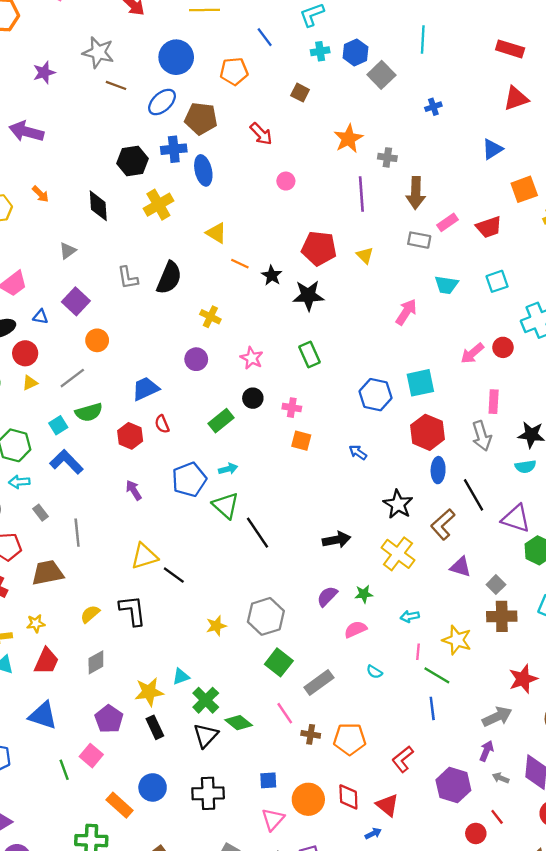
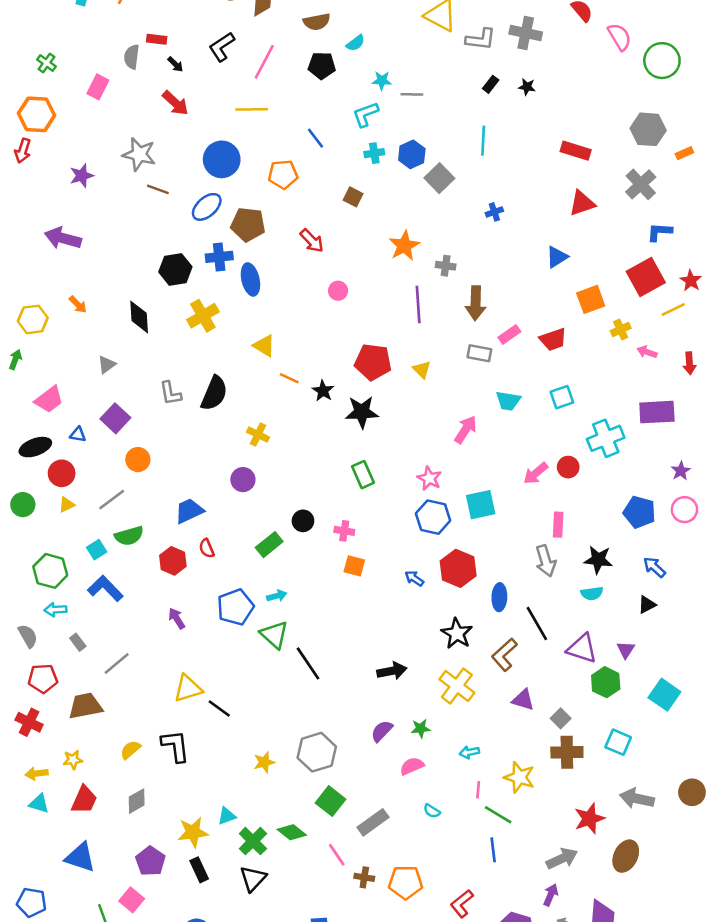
pink star: (252, 358) -> (429, 478), moved
red hexagon: (427, 432) -> (458, 568), moved
gray line: (77, 533) -> (117, 663), turned 56
green diamond: (239, 723) -> (292, 832), moved

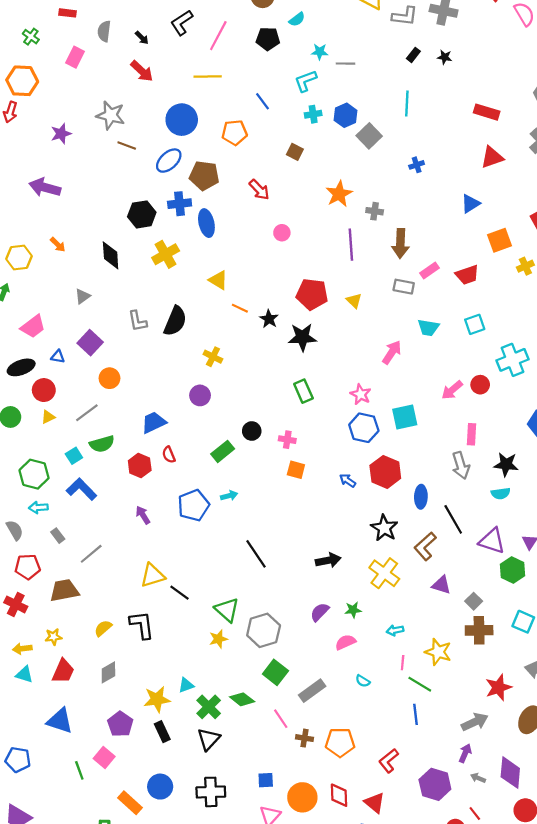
red rectangle: (157, 39) -> (67, 13), moved
green triangle: (274, 635) -> (227, 610), moved

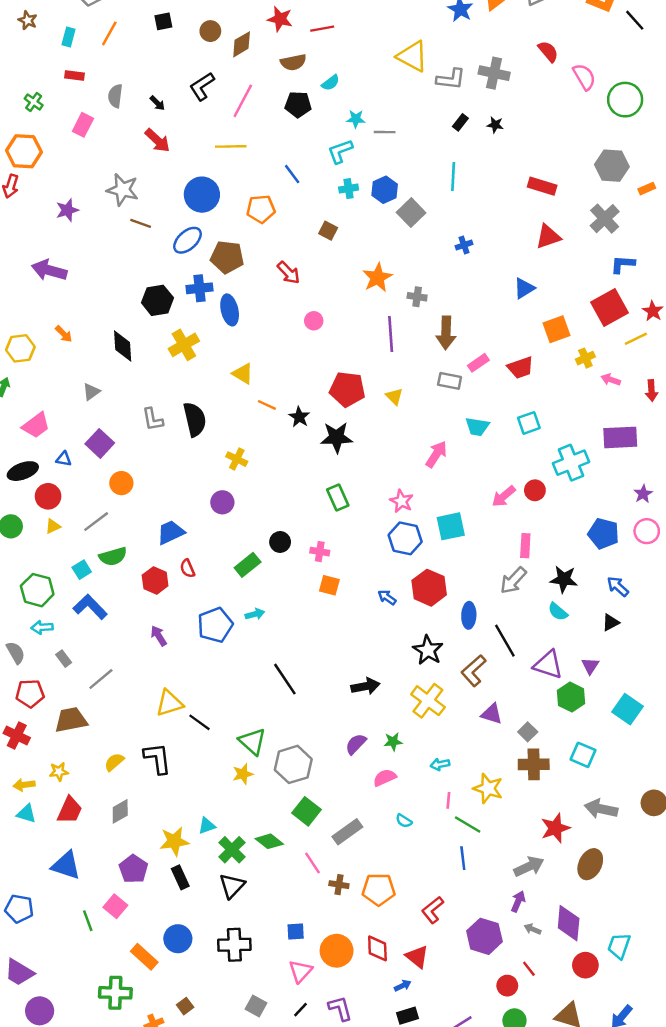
black semicircle: (175, 321) -> (195, 419), turned -36
gray arrow: (461, 465) -> (513, 580), turned 60
cyan semicircle: (501, 493) -> (558, 612), turned 48

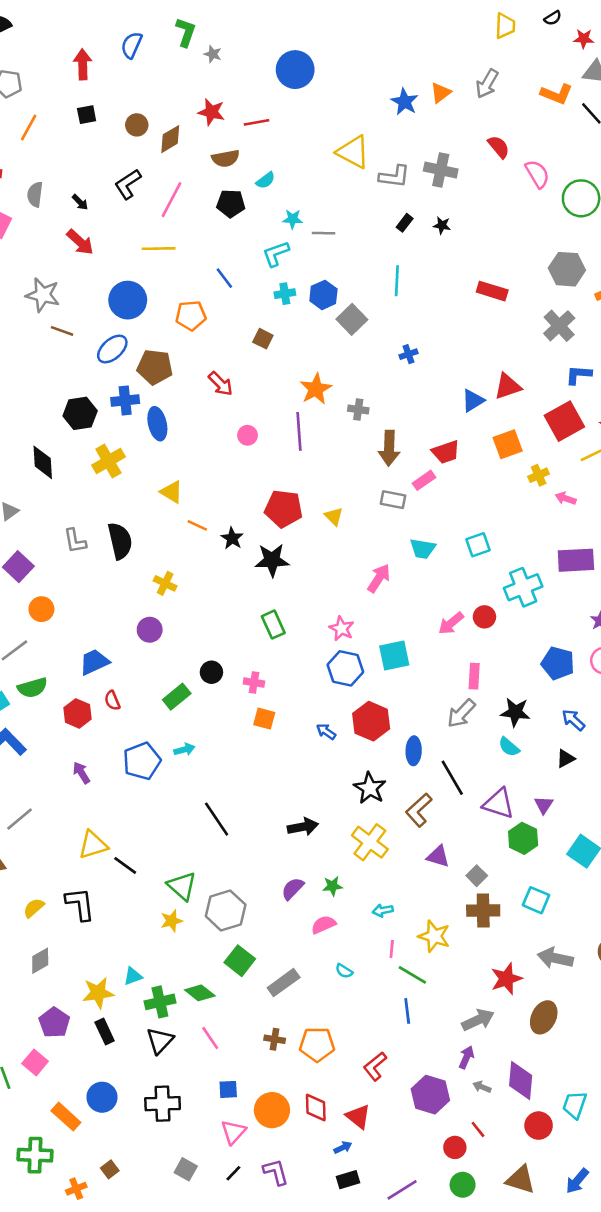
red triangle: (548, 237) -> (508, 386), moved
purple line: (391, 334) -> (299, 431), moved
red trapezoid: (520, 368) -> (446, 452), moved
green cross: (232, 850) -> (160, 1002), turned 32
pink line: (313, 863) -> (210, 1038), moved

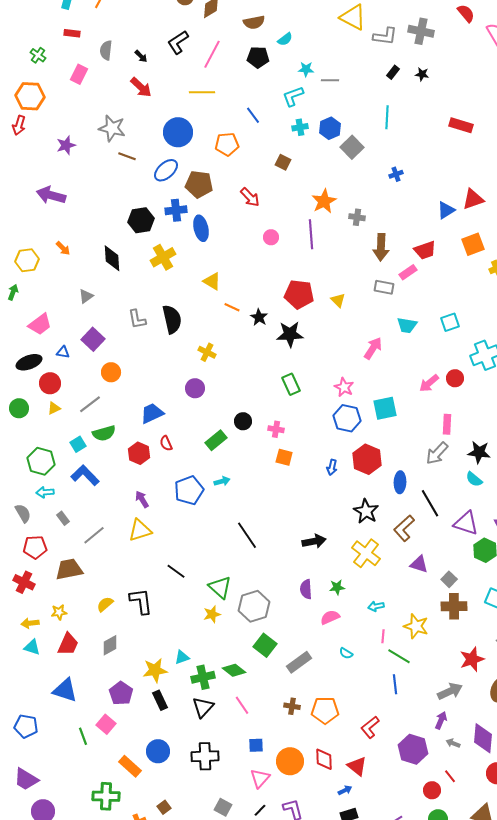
blue arrow: (326, 731) -> (332, 467), turned -112
yellow triangle: (93, 845) -> (140, 530), moved
purple semicircle: (293, 889) -> (306, 589), turned -48

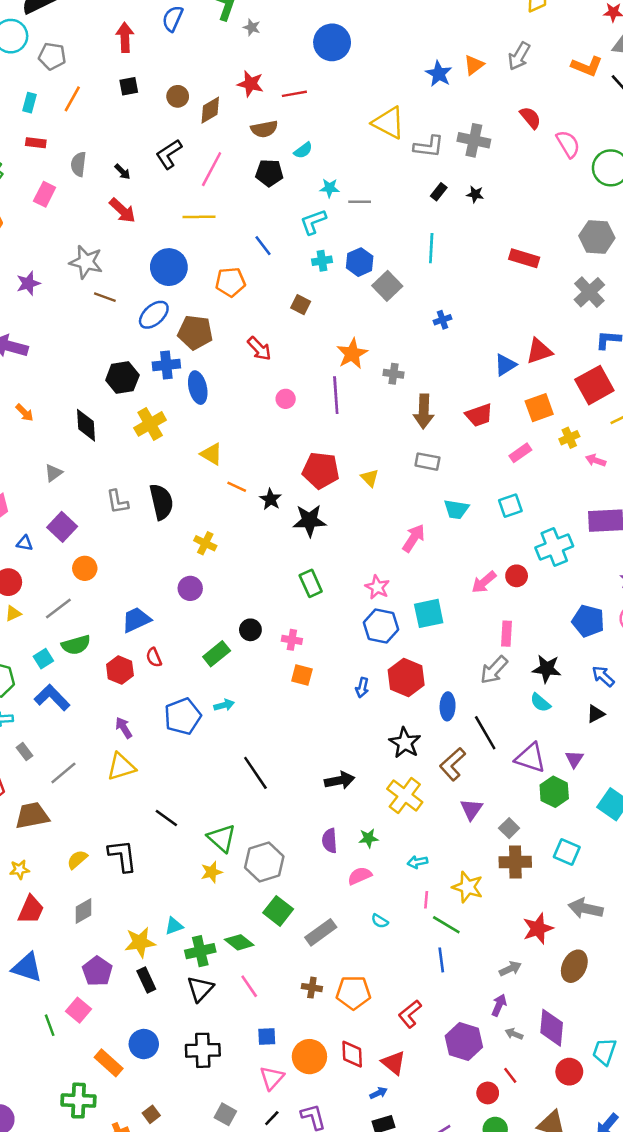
pink rectangle: (408, 272) -> (520, 453), moved
purple triangle: (419, 564) -> (471, 809), turned 48
gray arrow: (450, 691) -> (510, 969), size x0.7

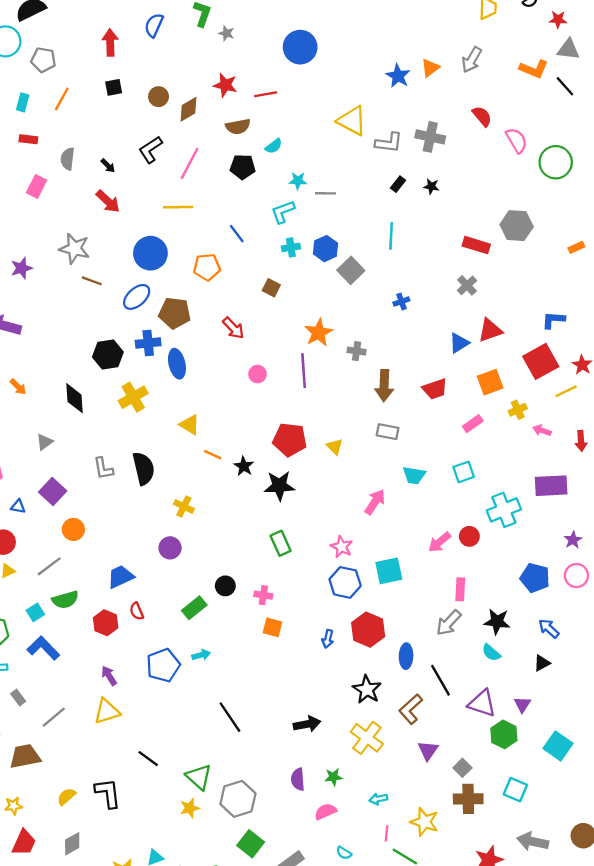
gray hexagon: (597, 237) -> (517, 226), moved
gray cross: (589, 292) -> (467, 285), moved, size x0.7

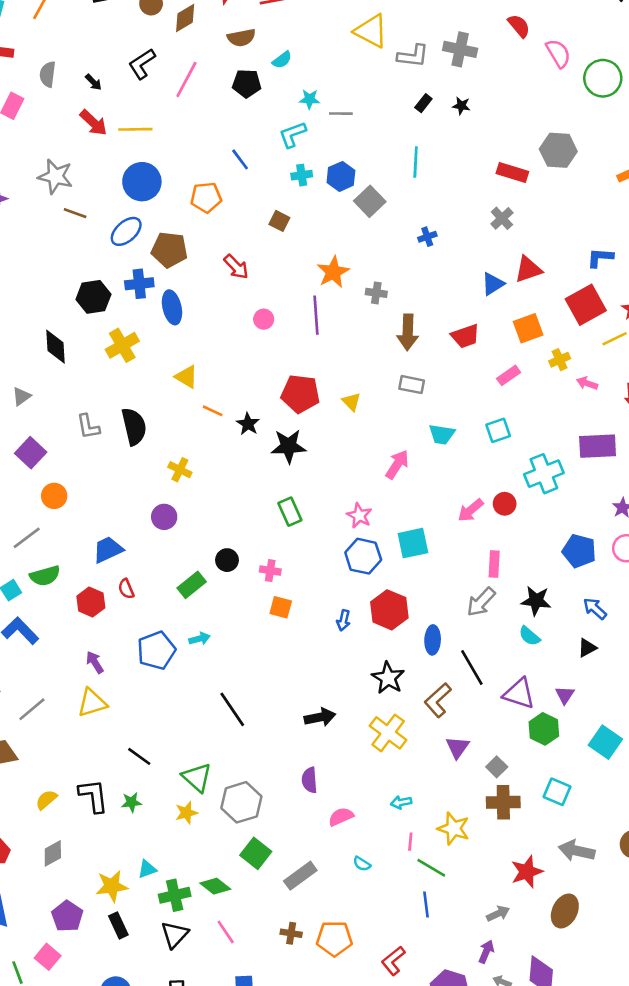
yellow line: (178, 207) -> (135, 129), moved
green star: (334, 777) -> (131, 802), moved

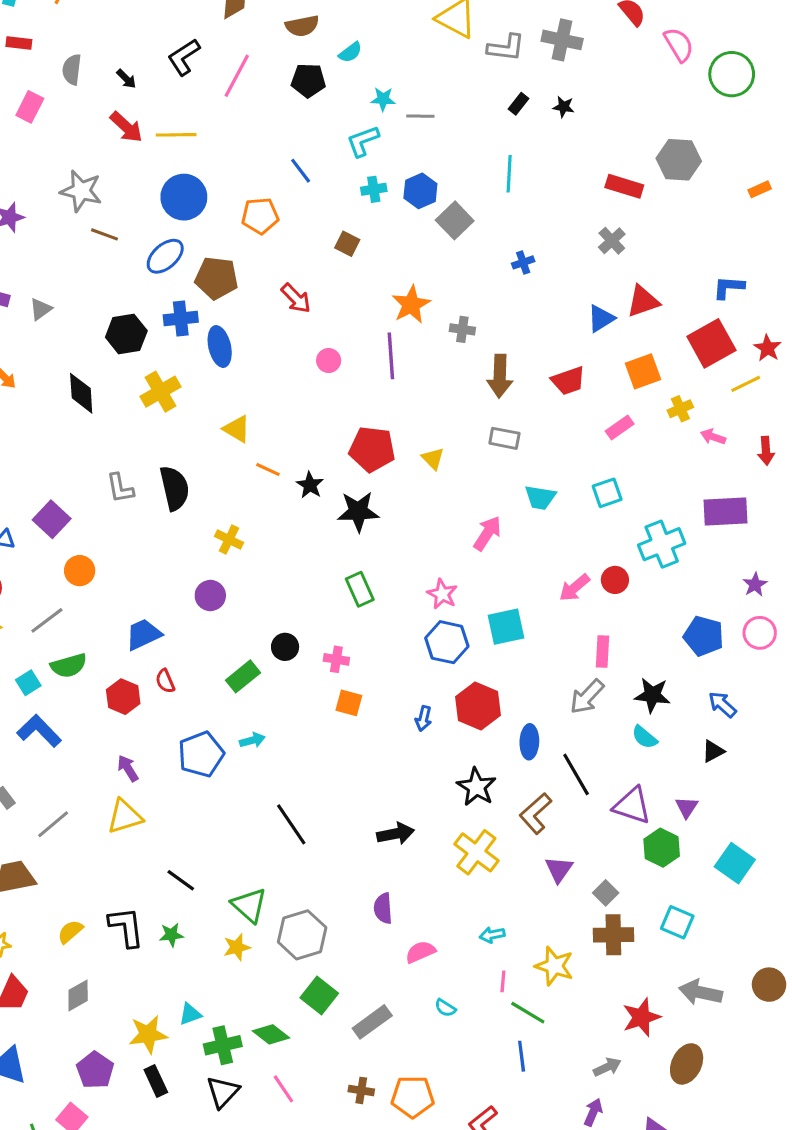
gray triangle: (21, 396) -> (41, 309), moved

